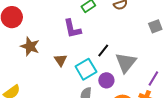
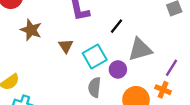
black line: (103, 50) -> (117, 26), moved
gray triangle: (126, 63) -> (140, 49), turned 35

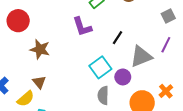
brown triangle: (66, 46) -> (39, 82), moved
purple line: (171, 68) -> (166, 45), moved
orange cross: (163, 90) -> (166, 91), turned 32

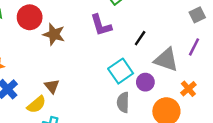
brown star: (40, 49) -> (54, 34), moved
gray triangle: (141, 57) -> (166, 60), turned 40
orange cross: (166, 91) -> (188, 89), moved

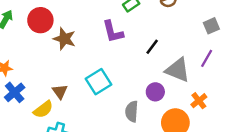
cyan square: (121, 71) -> (98, 82), moved

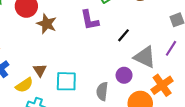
cyan square: (98, 82) -> (66, 81), moved, turned 30
orange cross: (199, 101) -> (162, 85), size x1.5

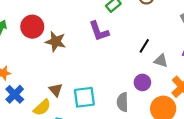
black line: (123, 35) -> (144, 46), moved
gray triangle: (145, 57) -> (161, 61), size x0.6

